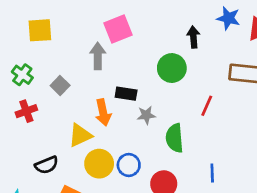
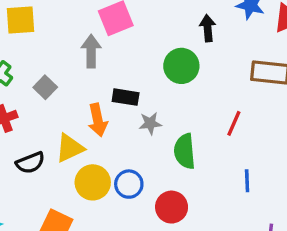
red line: (207, 106) -> (234, 123), moved
black semicircle: (47, 165) -> (30, 163), moved
blue line: (212, 173) -> (247, 181), moved

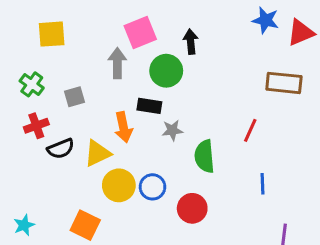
black arrow: (208, 28) -> (191, 42), moved
green circle: (181, 66) -> (166, 71), moved
gray square: (45, 87) -> (74, 97), turned 30
black semicircle: (30, 163) -> (61, 149), moved

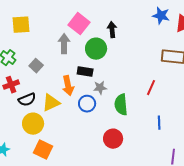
pink square: (140, 33) -> (79, 24), turned -30
gray square: (74, 97) -> (36, 66), turned -32
yellow circle: (119, 185) -> (33, 124), moved
blue circle: (152, 187) -> (87, 104), moved

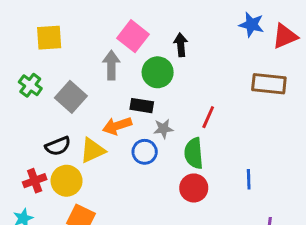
gray square: (36, 66) -> (71, 97), size x1.5
red cross: (11, 85) -> (35, 181), moved
orange arrow: (68, 86) -> (117, 126), turned 84
red line: (151, 88) -> (208, 117), moved
red circle: (113, 139) -> (194, 188), moved

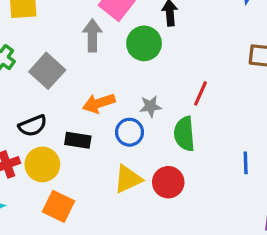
black rectangle: (142, 106) -> (78, 140), moved
yellow triangle: (93, 150) -> (128, 179), moved
red circle: (194, 188) -> (168, 182), moved

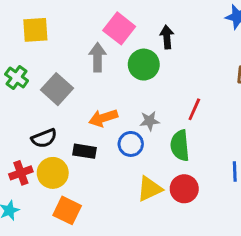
yellow triangle: (128, 179) -> (150, 189), moved
red circle: (168, 182) -> (184, 189), moved

